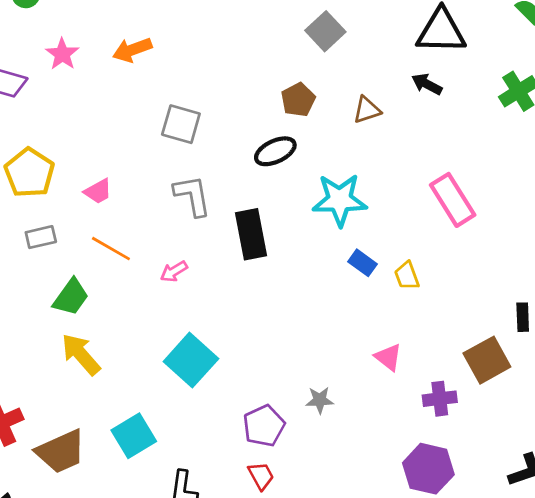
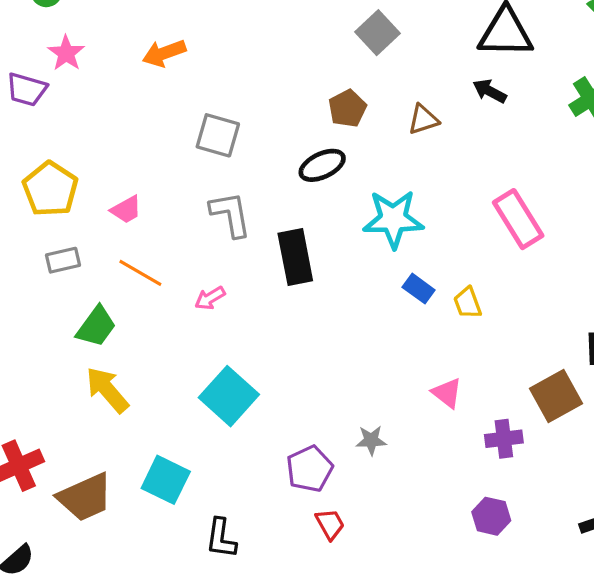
pink star: (62, 54) -> (66, 53), moved
cyan square: (134, 436) -> (166, 480), turned -33
purple hexagon: (428, 469) -> (491, 516), size x0.7
red trapezoid: (261, 476) -> (330, 524), moved

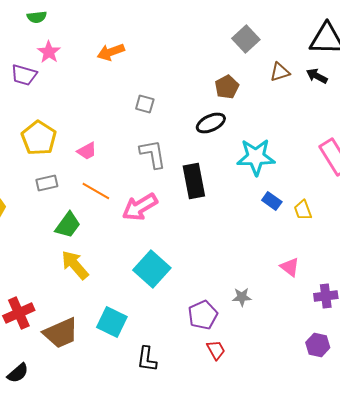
brown triangle: (423, 120) -> (280, 72), moved
gray square: (218, 135) -> (145, 104), size x0.7
pink arrow: (210, 298) -> (140, 207), size x1.8

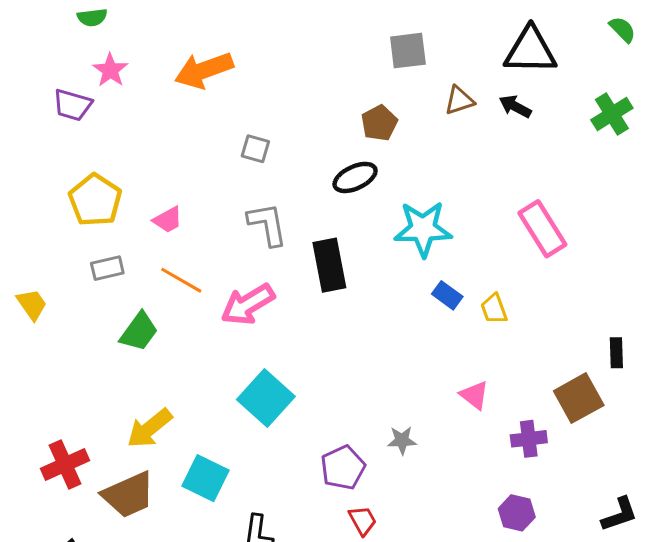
gray square: (246, 39) -> (408, 51), turned 36
orange arrow: (111, 52) -> (204, 70), size x1.4
yellow arrow: (75, 265) -> (150, 428), moved, turned -88

